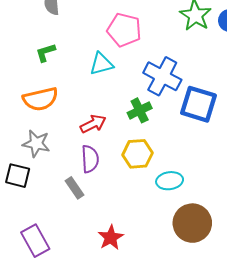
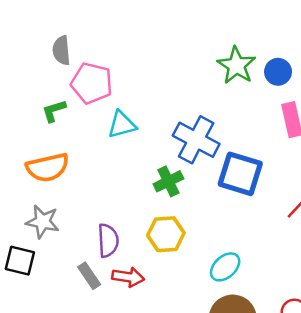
pink pentagon: (124, 30) -> (92, 83), moved
red arrow: (93, 124) -> (128, 277), moved, turned 35
cyan ellipse: (170, 181) -> (225, 267), moved, turned -35

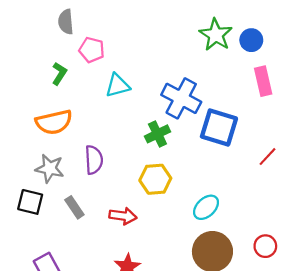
pink pentagon: (92, 83) -> (92, 50), size x0.7
green L-shape: (54, 111) -> (59, 74), turned 140
purple semicircle: (108, 241) -> (94, 160), moved
gray rectangle: (89, 276) -> (74, 207), moved

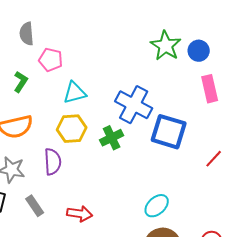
yellow hexagon: (155, 179) -> (72, 129), moved

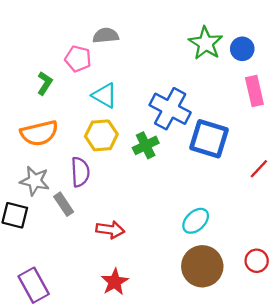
gray semicircle: (27, 34) -> (106, 35), moved, turned 90
cyan triangle: (75, 93) -> (105, 95), turned 45
gray rectangle: (35, 206) -> (64, 204), moved

